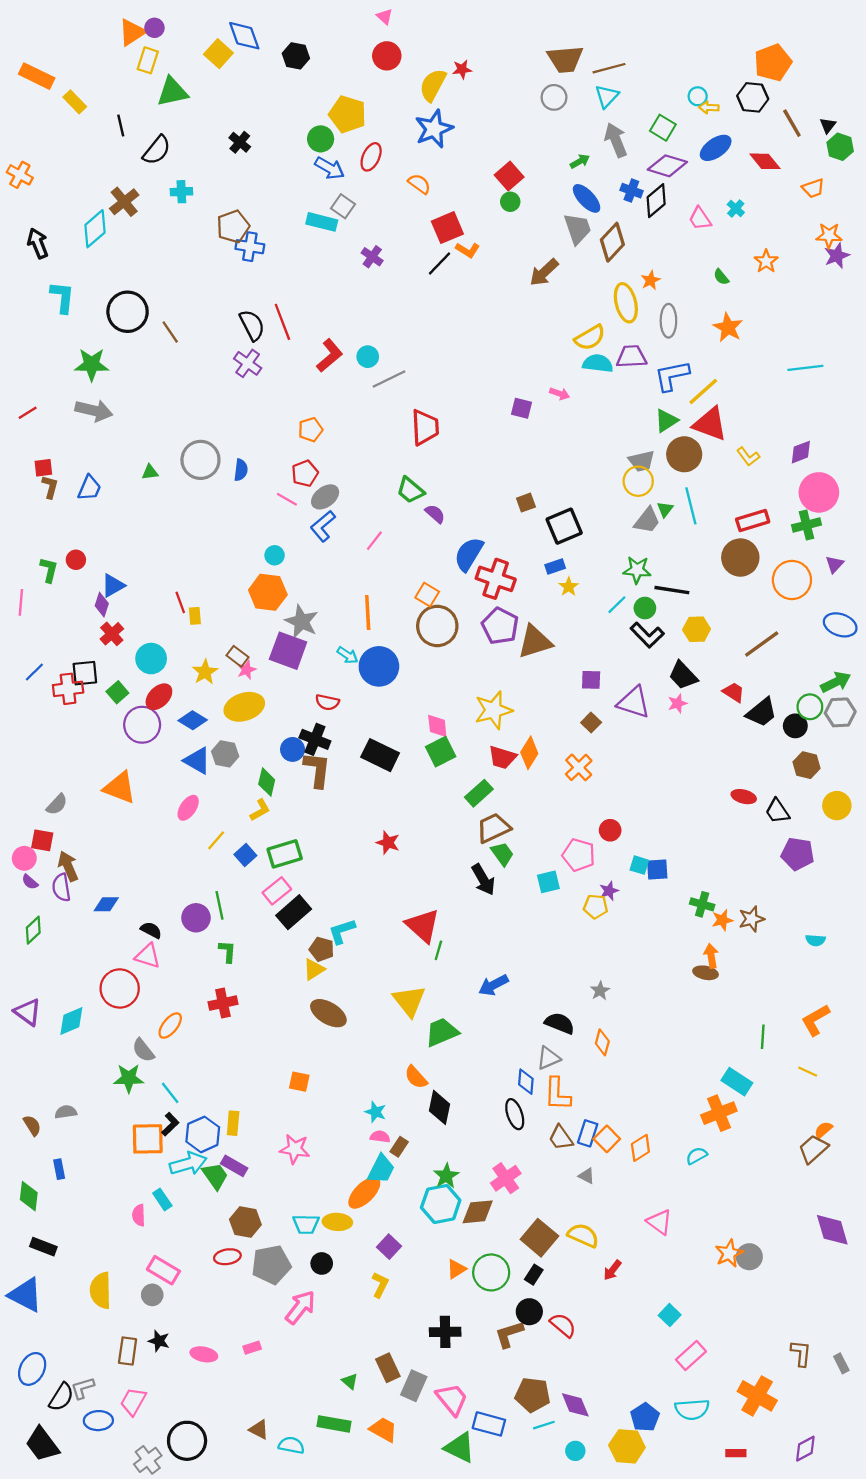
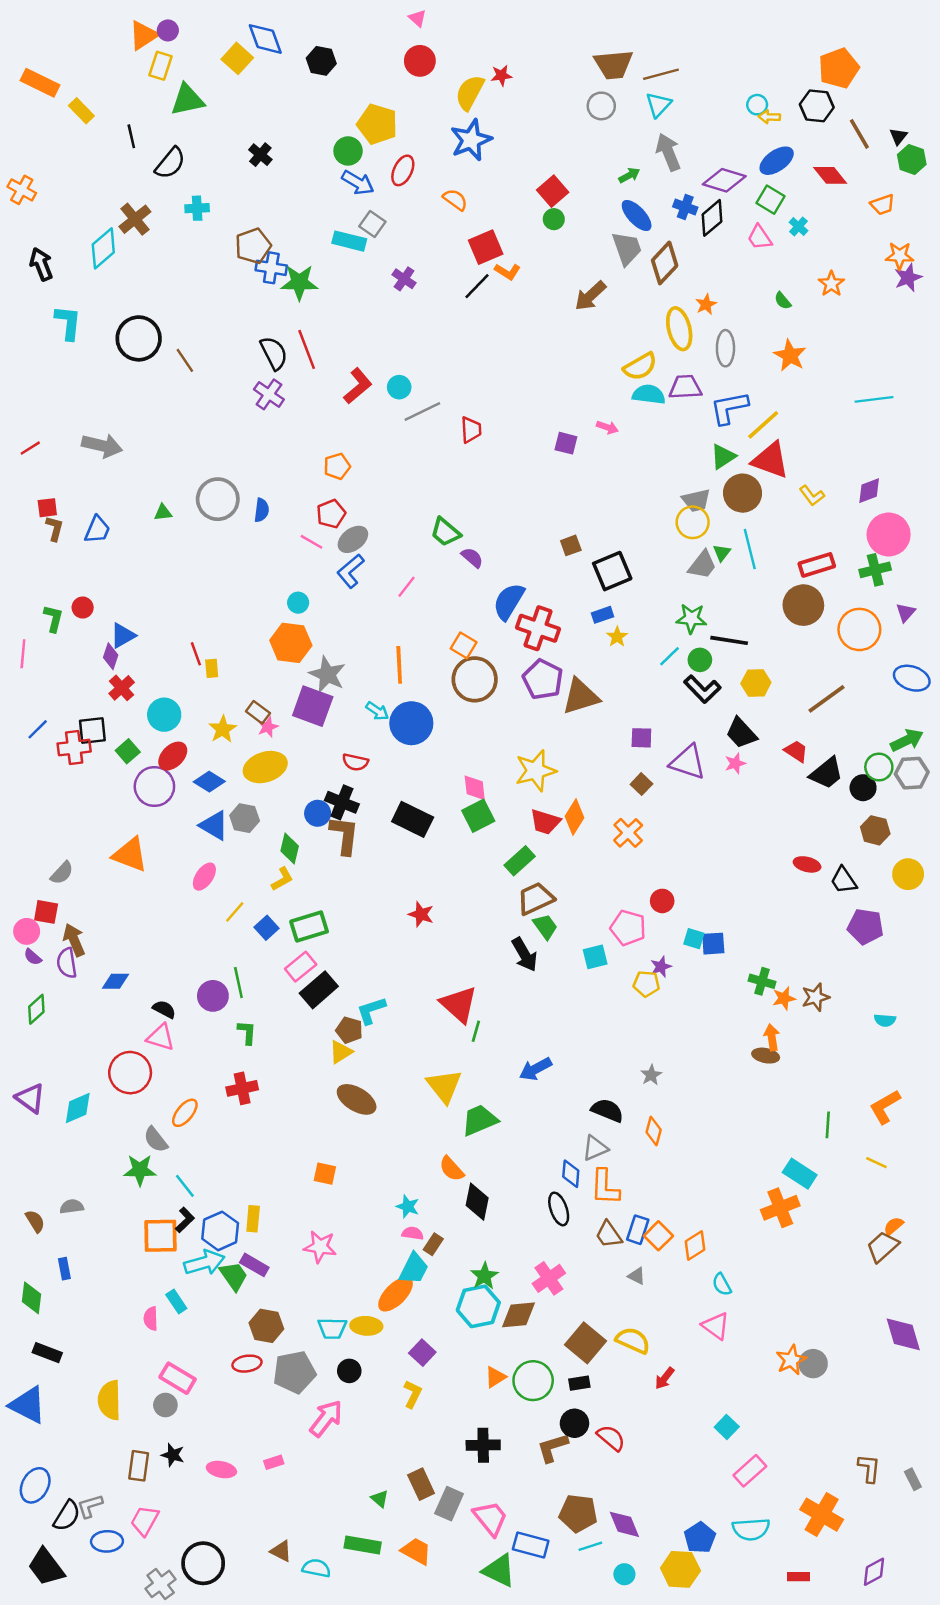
green square: (663, 128) -> (771, 200), moved
green star: (92, 364) -> (299, 282), moved
red trapezoid: (425, 427) -> (471, 430), moved, size x0.7
cyan semicircle: (697, 1156) -> (722, 1284), moved, turned -90
black rectangle: (534, 1275) -> (579, 1383), turned 48

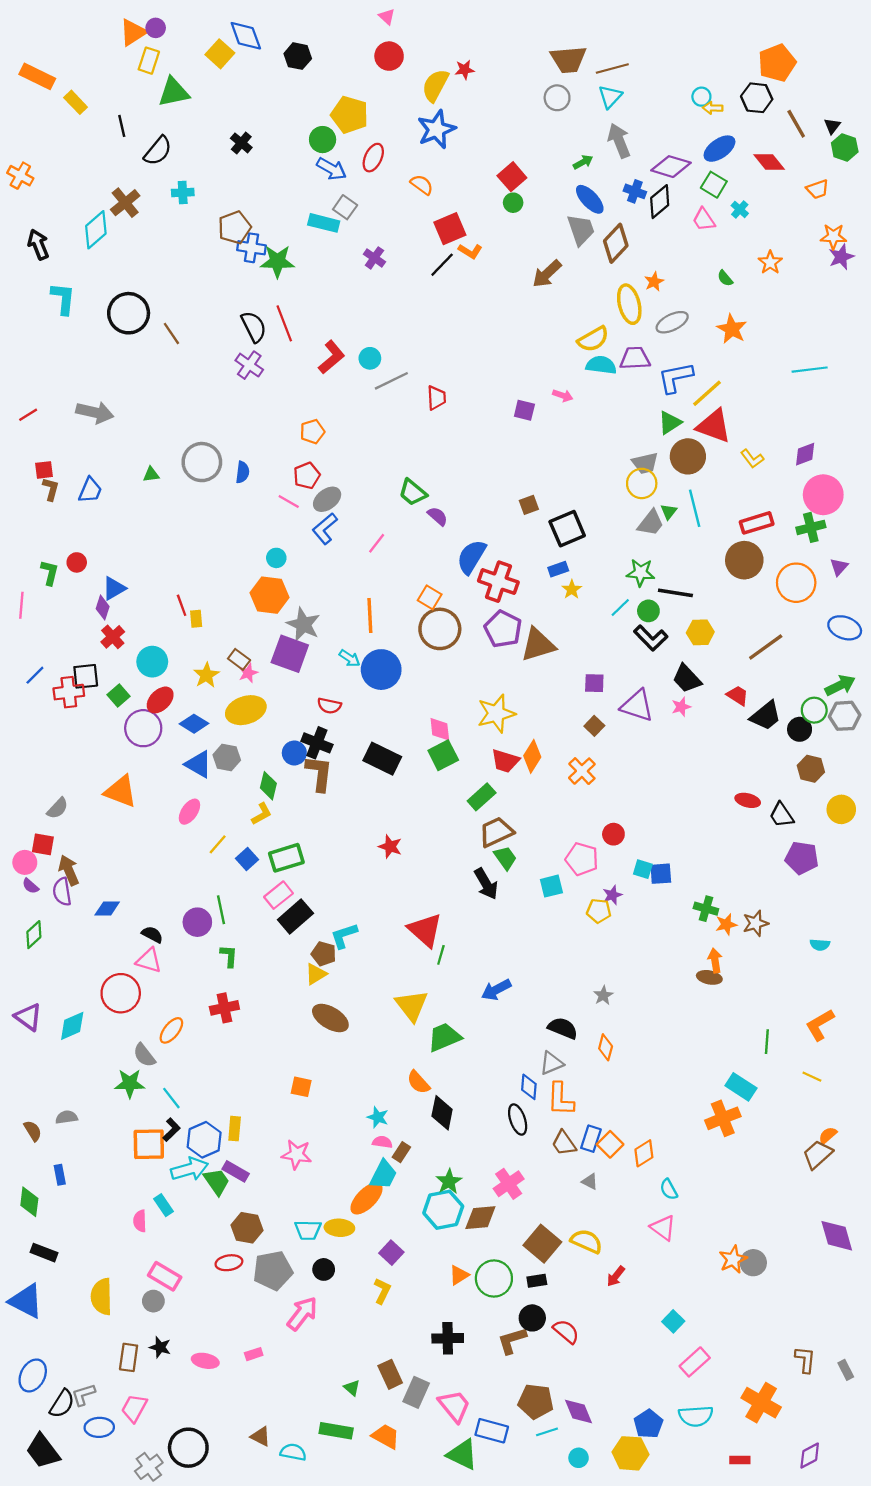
gray ellipse: (725, 348) -> (672, 322), turned 64

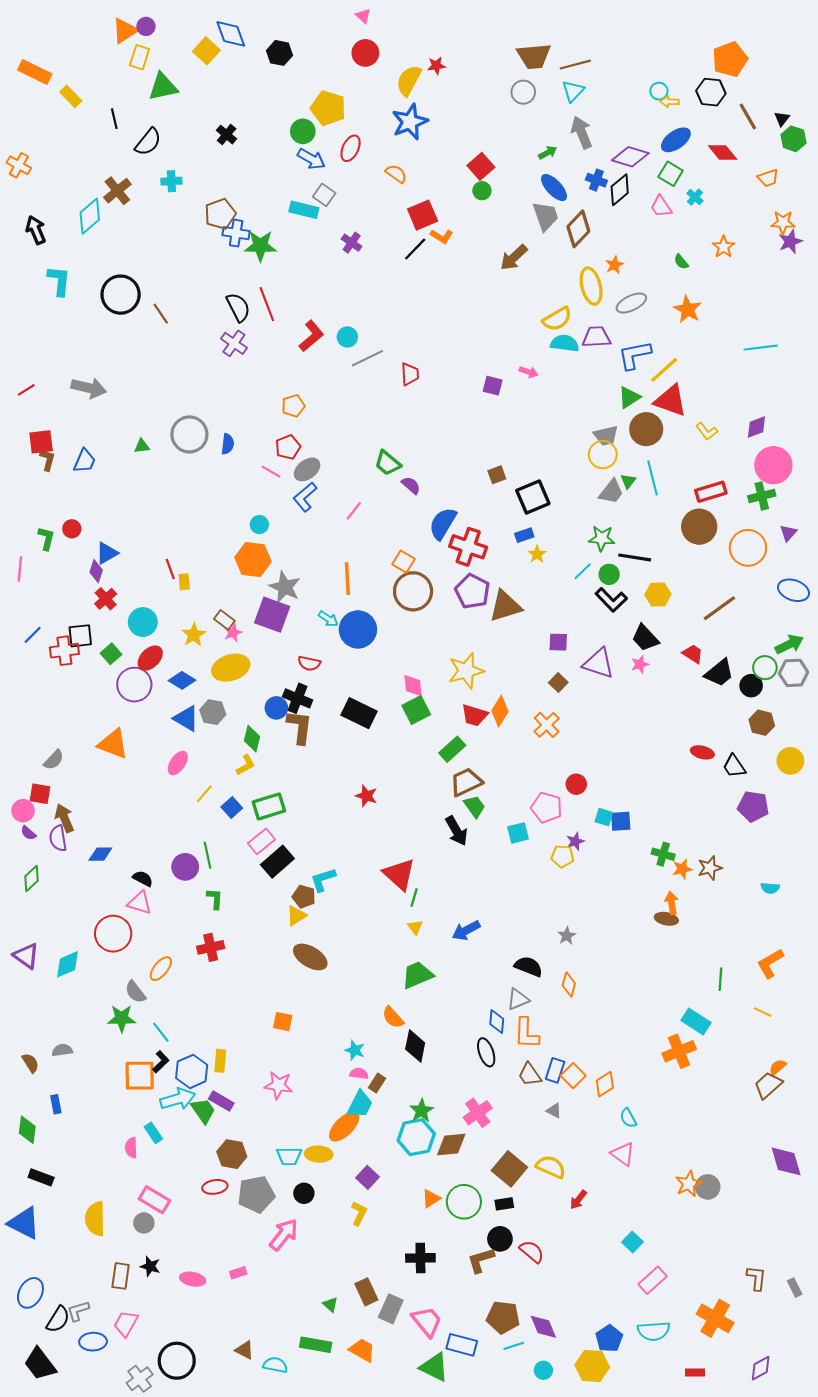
red square: (44, 470) -> (41, 442), size x1.4
yellow triangle: (412, 1006) -> (415, 927), moved, size x0.5

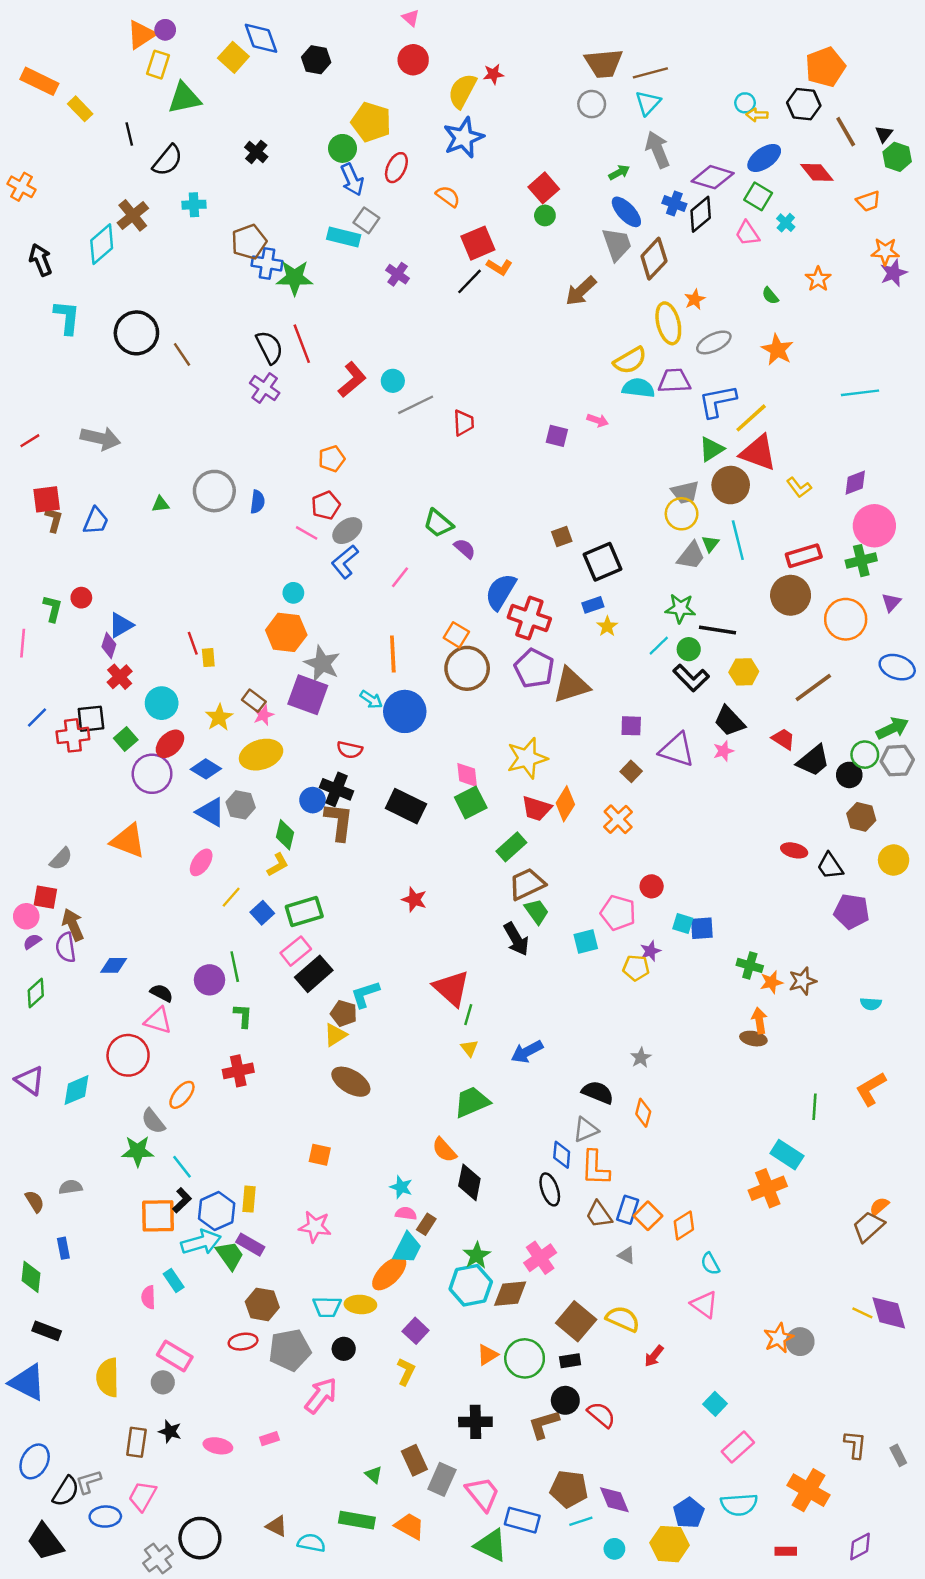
blue arrow: (311, 159) -> (352, 180), turned 36
purple semicircle: (28, 833) -> (32, 941), turned 105
yellow line: (763, 1012) -> (862, 1313), moved

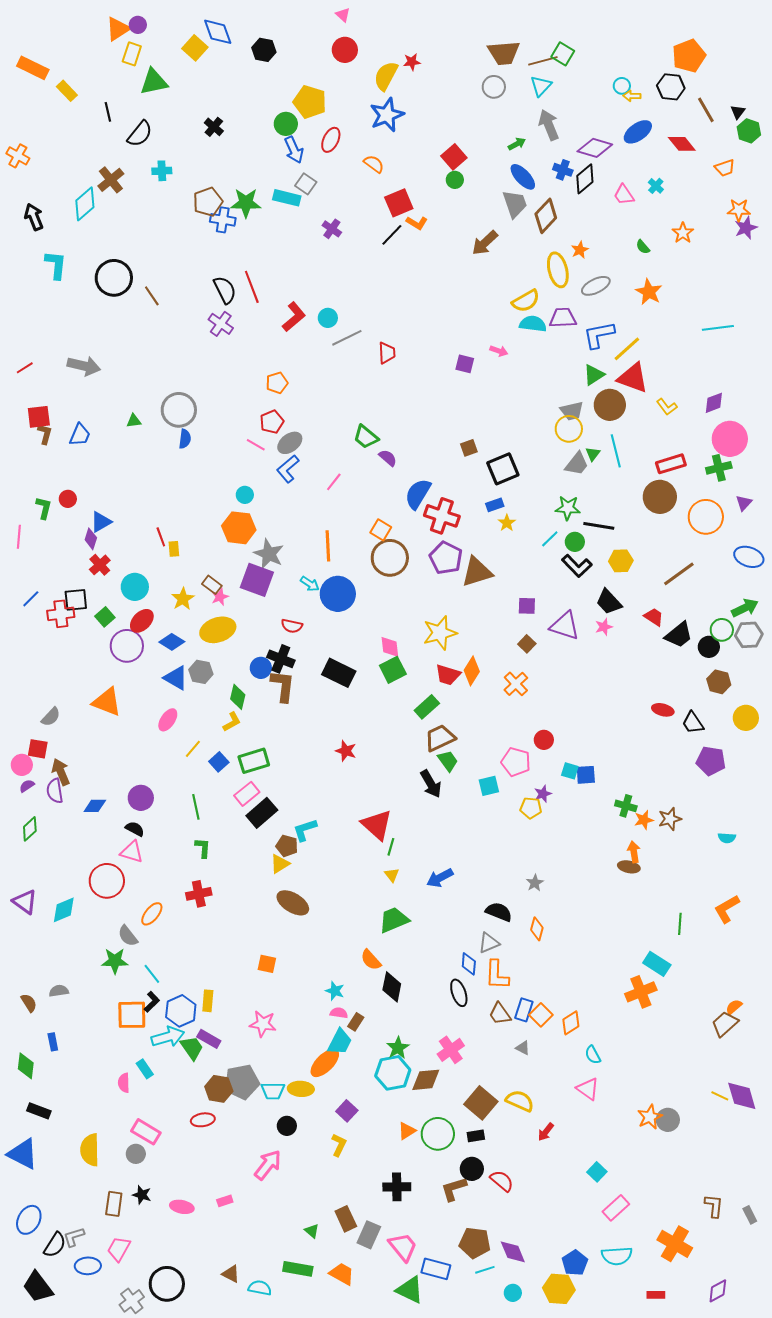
green square: (758, 196) -> (563, 54), moved
green star: (295, 278) -> (246, 203), moved
blue semicircle: (257, 502) -> (185, 439), moved
purple circle: (210, 980) -> (141, 798), moved
gray pentagon: (290, 1350) -> (242, 1082), moved

